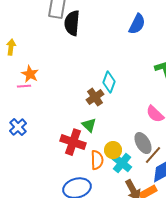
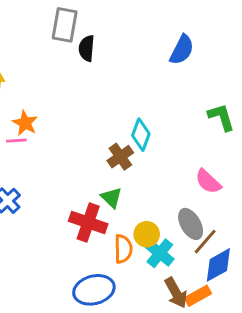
black semicircle: (72, 23) -> (87, 48), size x0.7

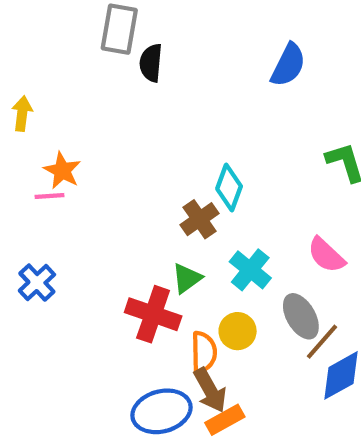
green triangle: (112, 198) -> (187, 278), turned 40
cyan cross: (160, 253) -> (250, 270), moved
brown arrow: (176, 293) -> (210, 390), moved
orange rectangle: (198, 296) -> (225, 420), moved

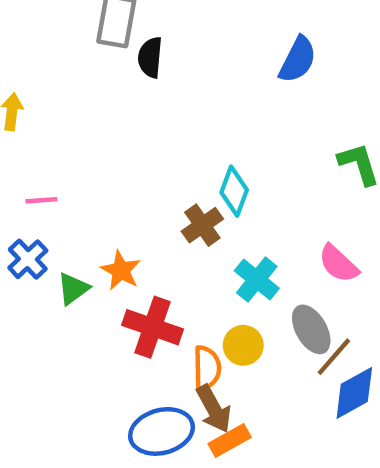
orange star: (62, 171) -> (121, 270), moved
green triangle: (187, 278) -> (73, 289), moved
blue cross: (37, 283) -> (28, 259), moved

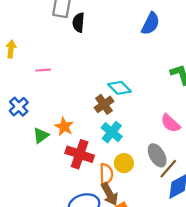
cyan diamond: (234, 191) -> (119, 88), turned -65
pink line: (41, 200) -> (43, 70), moved
blue cross: (28, 259) -> (19, 107), moved
cyan cross: (257, 280) -> (112, 132), moved

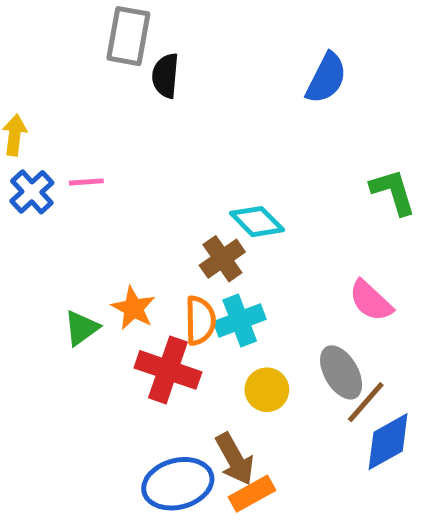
blue cross: (19, 107) -> (32, 192), moved
cyan cross: (112, 132) -> (240, 320), turned 30
orange semicircle: (106, 174) -> (200, 320), moved

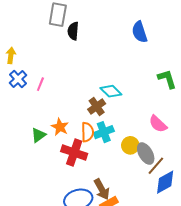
blue semicircle: (326, 78) -> (140, 32), turned 135
pink line: (86, 182) -> (40, 84), moved, turned -64
yellow circle: (267, 390) -> (130, 145), moved

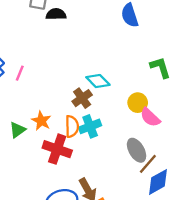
black semicircle: (73, 31) -> (56, 14), turned 84
yellow circle: (130, 145) -> (138, 103), moved

